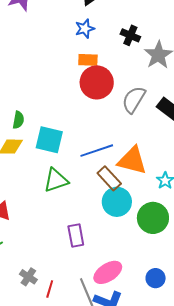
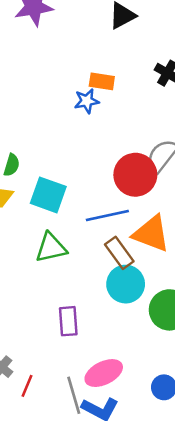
blue star: (85, 29) -> (87, 101), moved
orange rectangle: (88, 60) -> (102, 81), moved
red circle: (97, 82) -> (135, 175), moved

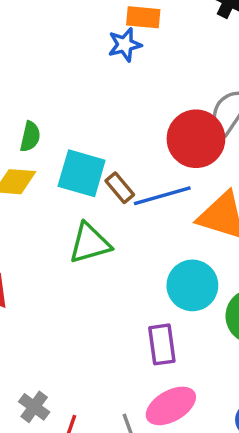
brown rectangle: (119, 253) -> (120, 188), moved, size x0.7
purple rectangle: (68, 321) -> (162, 344), moved

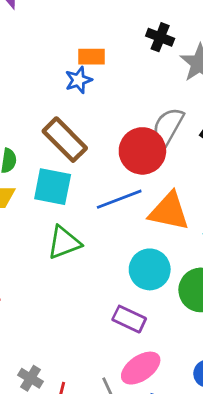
brown rectangle: (120, 188) -> (65, 140), moved, size x1.8
purple rectangle: (162, 344) -> (129, 319), turned -52

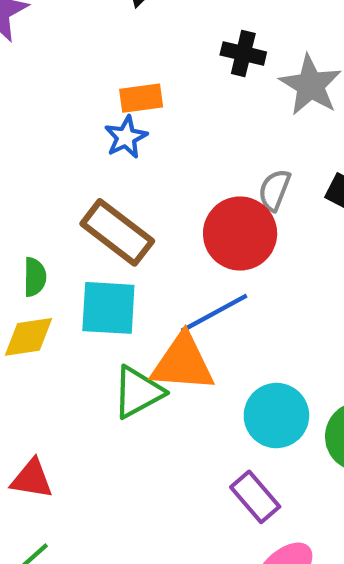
gray semicircle: (168, 126) -> (274, 190), size x0.7
orange triangle: (169, 211) -> (183, 363), moved
purple rectangle: (129, 319) -> (255, 497), turned 32

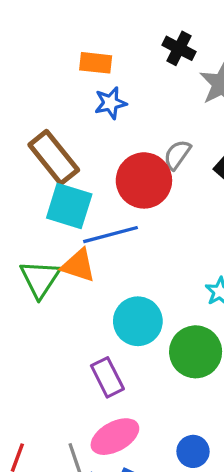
blue star: (126, 137) -> (110, 103), moved
cyan square: (108, 308) -> (69, 206), moved
orange triangle: (183, 363) -> (78, 265), size x0.7
green triangle: (138, 392) -> (40, 279), turned -42

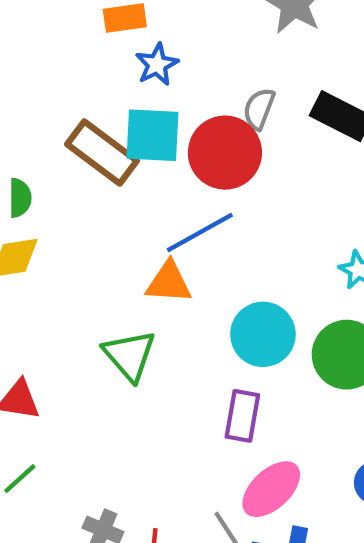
cyan square: (69, 206) -> (153, 135), moved
green triangle: (40, 279) -> (130, 355), moved
purple rectangle: (107, 377) -> (242, 416), turned 51

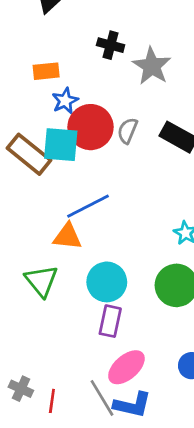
red circle: (225, 153) -> (90, 127), moved
cyan circle: (263, 334) -> (107, 282), moved

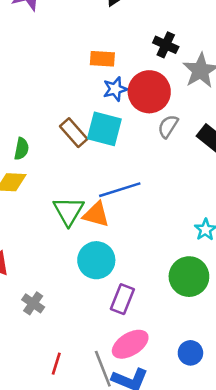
red circle: (90, 127) -> (149, 92), moved
brown rectangle: (29, 154) -> (74, 133), size x0.7
green triangle: (41, 281) -> (69, 211), moved
cyan circle: (107, 282) -> (96, 260), moved
gray cross: (21, 389) -> (33, 303), moved

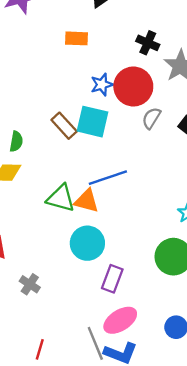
orange rectangle: (102, 59) -> (76, 38), moved
green triangle: (69, 211) -> (61, 198), turned -44
red line: (56, 364) -> (40, 349), moved

